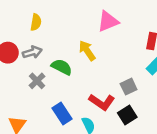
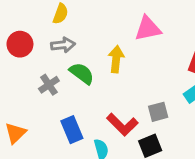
yellow arrow: (87, 51) -> (116, 59), turned 30
gray arrow: (32, 52) -> (63, 45), moved

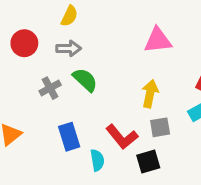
yellow arrow: (116, 59) -> (150, 94), moved

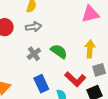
green semicircle: (85, 80) -> (59, 51), moved
gray cross: (50, 88) -> (34, 54), moved

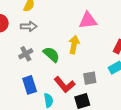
yellow arrow: (90, 49) -> (74, 45), moved

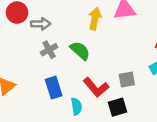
gray arrow: (29, 26) -> (41, 24), moved
yellow arrow: (74, 45) -> (95, 19), moved

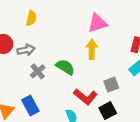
yellow arrow: (95, 19) -> (92, 49), moved
blue rectangle: (54, 88) -> (30, 105), moved

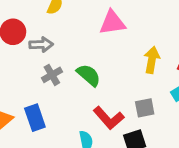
pink triangle: (98, 23) -> (112, 23), moved
yellow arrow: (92, 49) -> (152, 60), moved

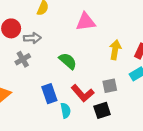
gray cross: (52, 75) -> (23, 59), moved
blue rectangle: (35, 118) -> (49, 94), moved

